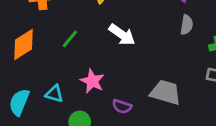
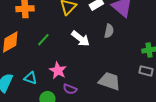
gray semicircle: (187, 25) -> (109, 31), moved
purple semicircle: (122, 106) -> (70, 89), moved

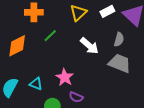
green line: (43, 40) -> (50, 36), moved
gray trapezoid: (109, 81) -> (120, 63), moved

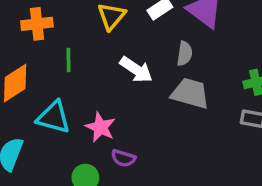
green line: (50, 36) -> (69, 60), turned -40
cyan triangle: (36, 84) -> (54, 117), moved, size x1.5

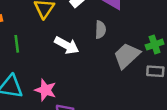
gray trapezoid: (190, 93) -> (127, 56), moved, turned -52

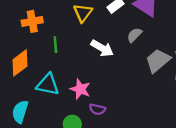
gray semicircle: (100, 30) -> (134, 35), turned -140

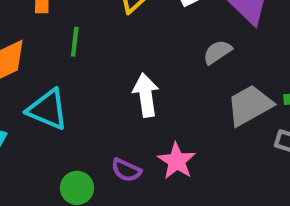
white arrow: (102, 48) -> (146, 95), moved, turned -140
pink star: (80, 89) -> (177, 161), moved

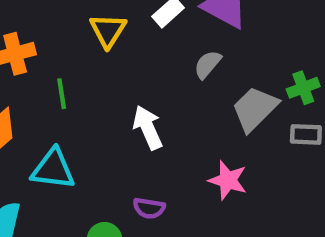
pink star: (177, 161) -> (228, 180), moved

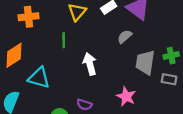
green line: (62, 94) -> (64, 40), moved
gray trapezoid: (255, 109) -> (145, 62), turned -45

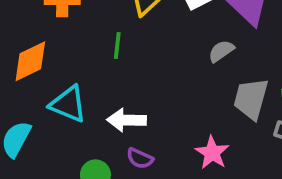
white arrow: (90, 64) -> (127, 120), moved, turned -80

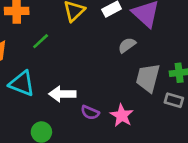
green line: (117, 46) -> (41, 41), moved, turned 42
purple semicircle: (140, 158) -> (90, 113), moved

